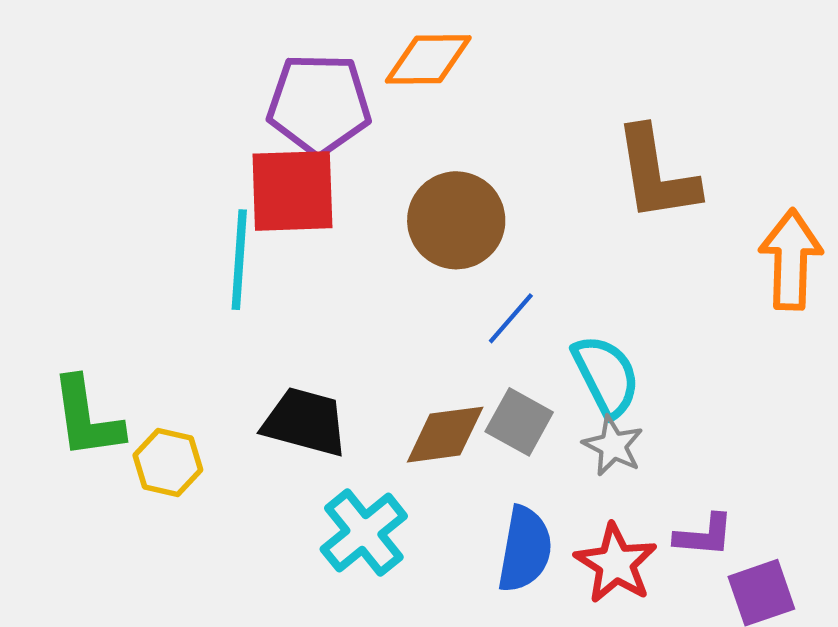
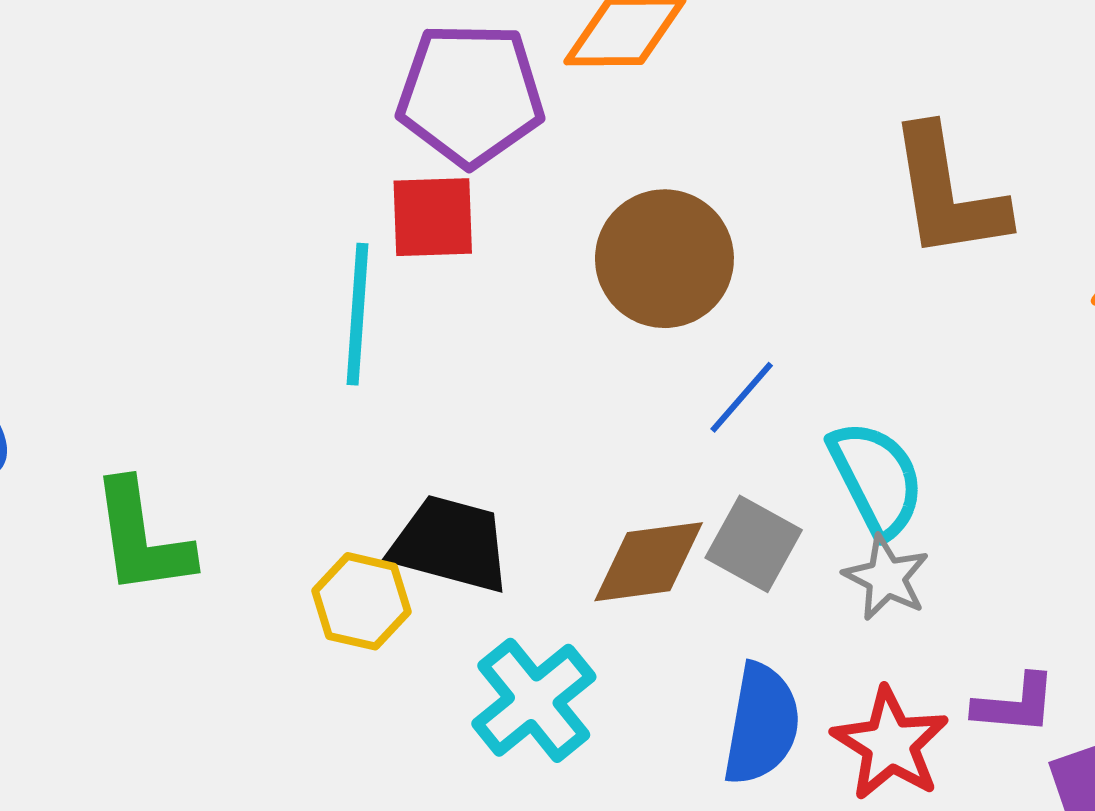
red square: (292, 191) -> (433, 217), size x0.7
yellow hexagon: (168, 463) -> (361, 601), moved

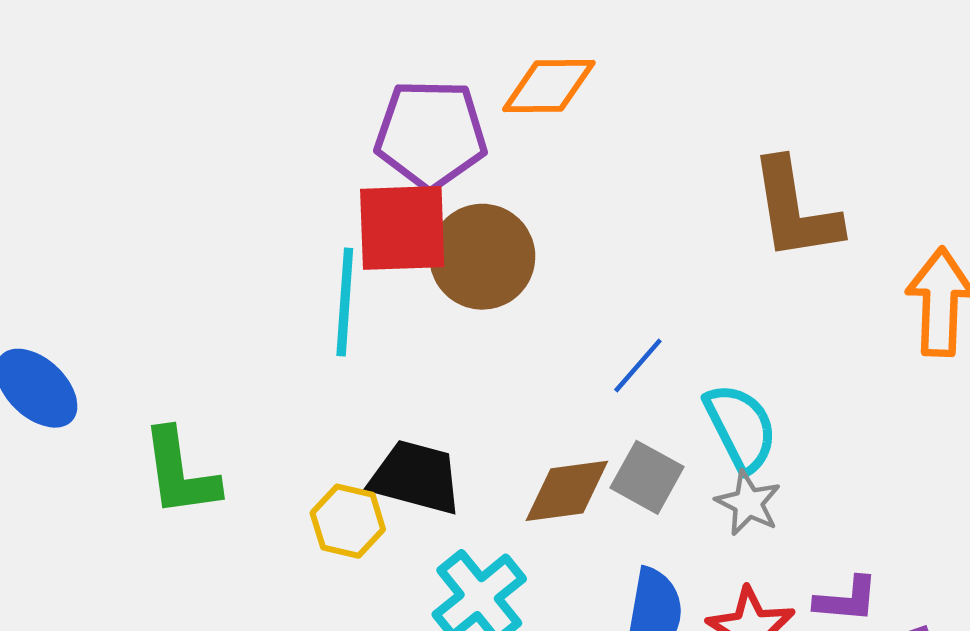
red square: (433, 217) -> (402, 228), size x1.4
brown circle: (664, 259) -> (482, 257), moved

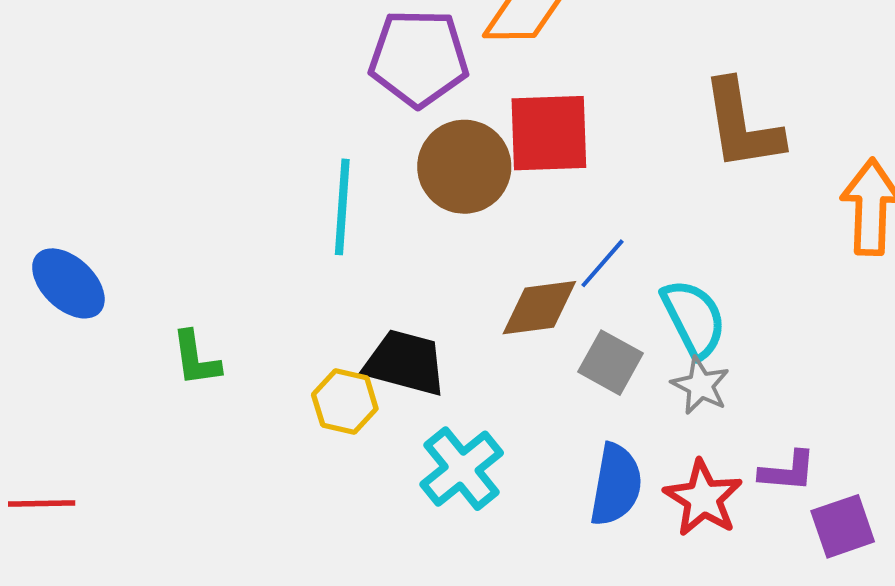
red square: (402, 228) -> (549, 133), moved
green L-shape: (180, 473) -> (196, 359), size x0.7
brown diamond: (567, 491) -> (539, 308), moved

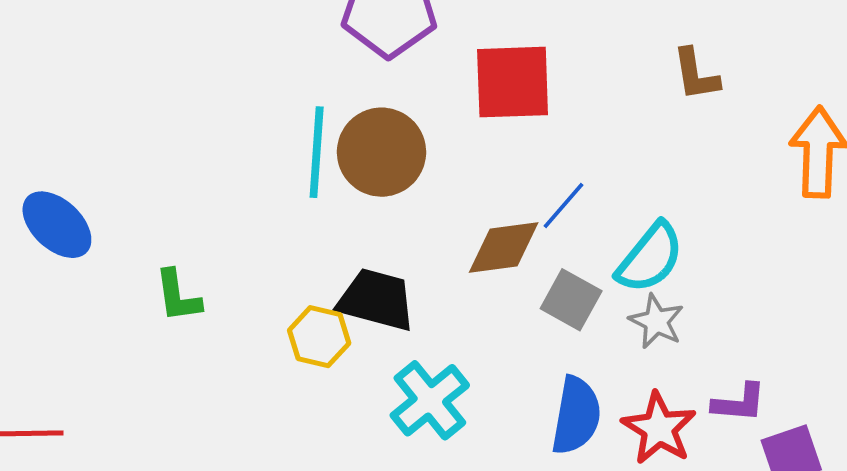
brown L-shape: (742, 125) -> (696, 74), size x0.6
brown circle: (464, 167) -> (381, 152), moved
cyan semicircle: (694, 318) -> (650, 258), turned 66

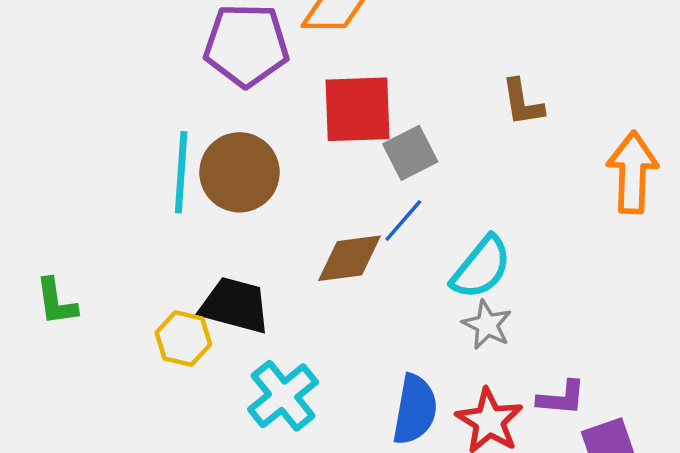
gray square: (571, 300) -> (410, 153), moved, turned 34

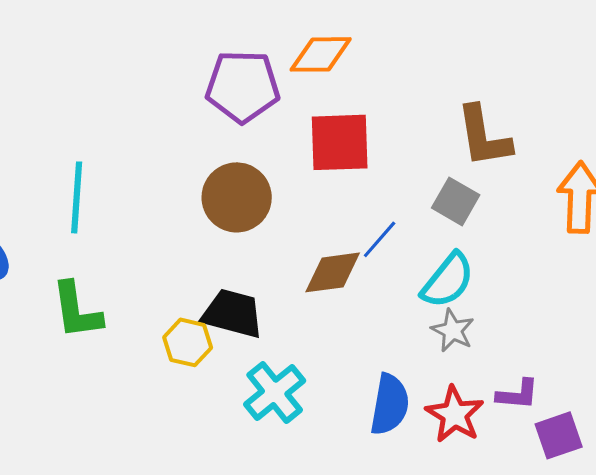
brown L-shape: (522, 102) -> (484, 136), size x1.5
gray square: (410, 153) -> (456, 201), moved, turned -33
cyan line: (181, 172) -> (77, 197), moved
green L-shape: (56, 302) -> (77, 310), size x1.4

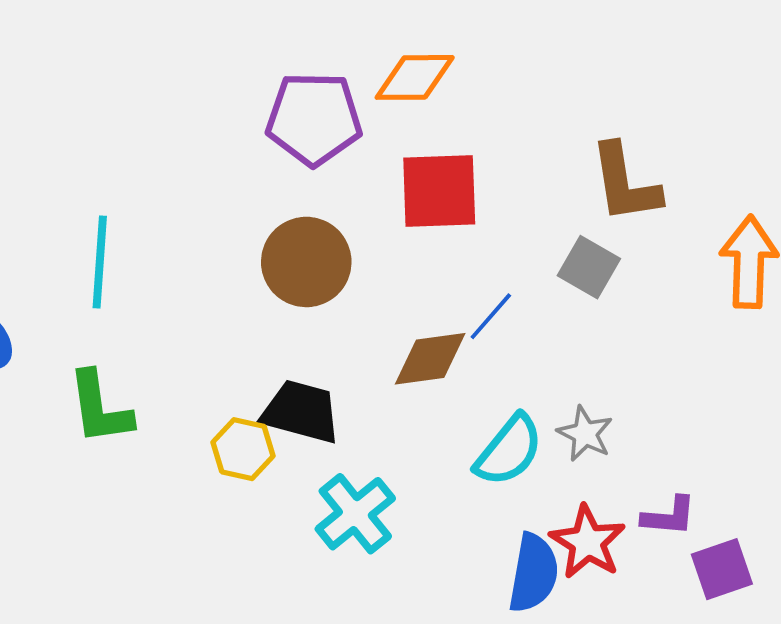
cyan semicircle: (448, 280) -> (509, 450), moved
blue semicircle: (390, 404) -> (533, 573), moved

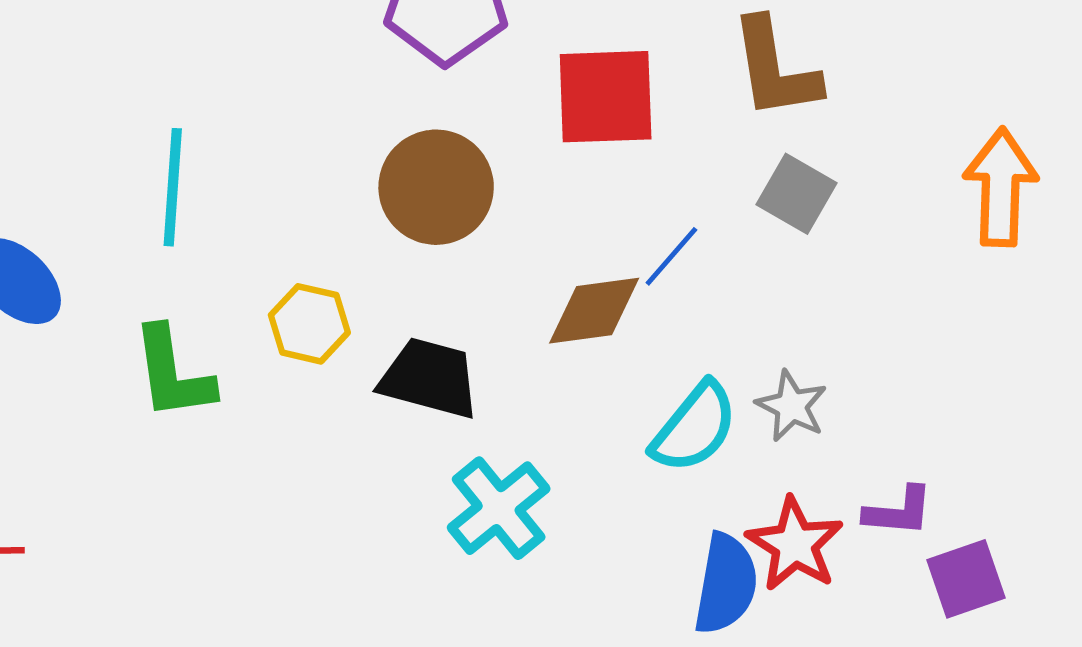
brown L-shape: (625, 183) -> (775, 69), moved
yellow hexagon: (243, 449) -> (309, 324), moved

